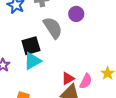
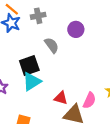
gray semicircle: (53, 28) -> (52, 45), size x0.7
red triangle: (68, 78) -> (61, 98), moved, turned 48

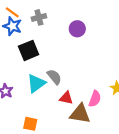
gray semicircle: (52, 45) -> (54, 77), moved
black square: (29, 65) -> (29, 50), moved

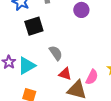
cyan triangle: (36, 83) -> (27, 66), moved

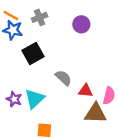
red triangle: (65, 74) -> (86, 91), moved

